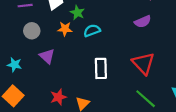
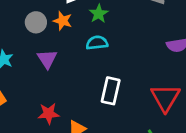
orange star: (65, 29) -> (63, 21), moved
cyan semicircle: (92, 31) -> (97, 43), moved

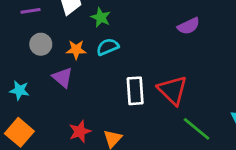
orange star: (63, 21) -> (76, 50), moved
red triangle: (165, 98) -> (173, 90), moved

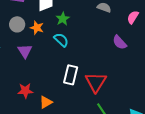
purple semicircle: (189, 26) -> (120, 42), turned 56
cyan semicircle: (108, 47) -> (61, 40), turned 49
orange star: (76, 50) -> (37, 28), moved

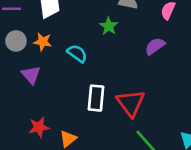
green star: (63, 19) -> (109, 26), moved
purple semicircle: (120, 42) -> (155, 46), turned 105

